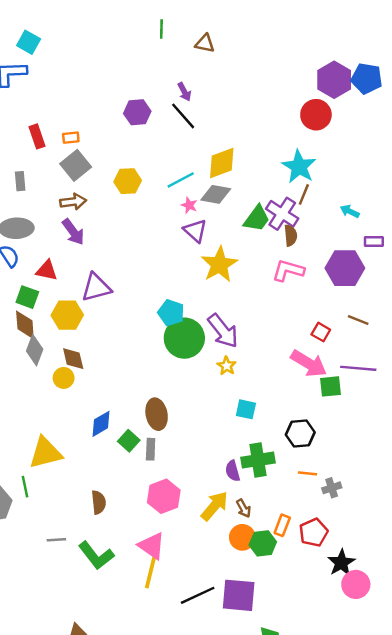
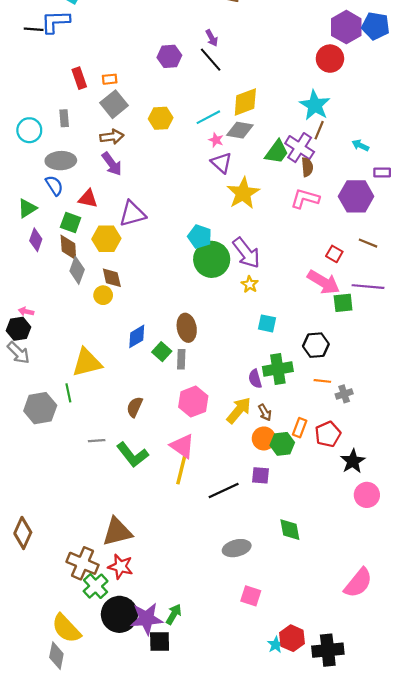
brown semicircle: (99, 502) -> (135, 407), turned -150
pink circle: (356, 584) -> (367, 495), moved
purple square: (239, 595) -> (261, 475), moved, size x0.6

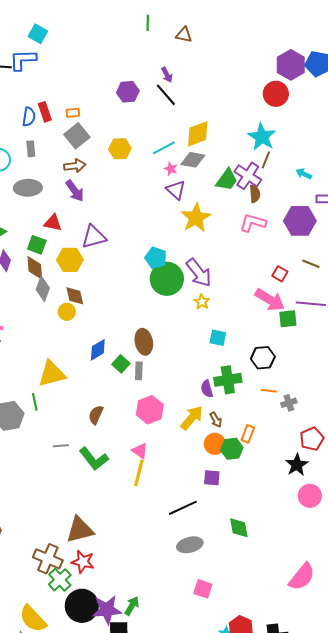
blue semicircle: (54, 186) -> (29, 117), moved, turned 42
red pentagon: (328, 434) -> (312, 439), moved
pink triangle: (182, 446) -> (140, 451), size x0.7
black line: (224, 491) -> (183, 508), moved

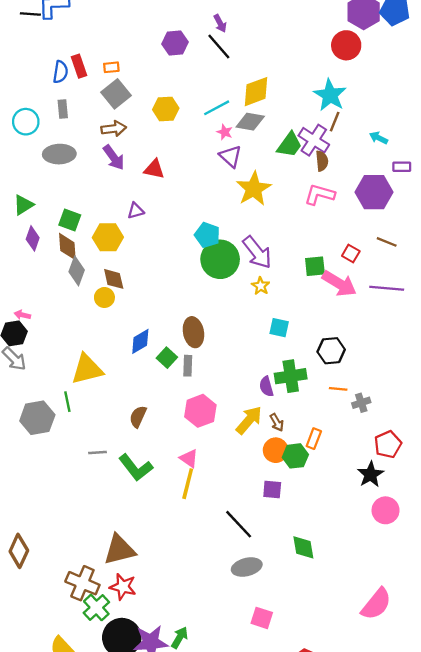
red triangle: (53, 223) -> (154, 169), moved
purple triangle: (94, 237) -> (136, 211), size x0.6
green square: (288, 319) -> (315, 266), moved
black line: (183, 508) -> (239, 524), turned 72

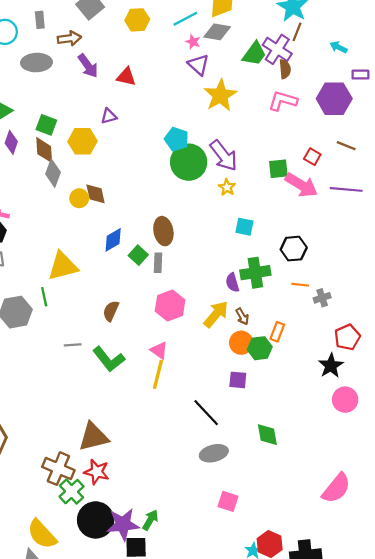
brown arrow: (114, 129) -> (69, 38), moved
brown diamond: (114, 279) -> (96, 194), moved

